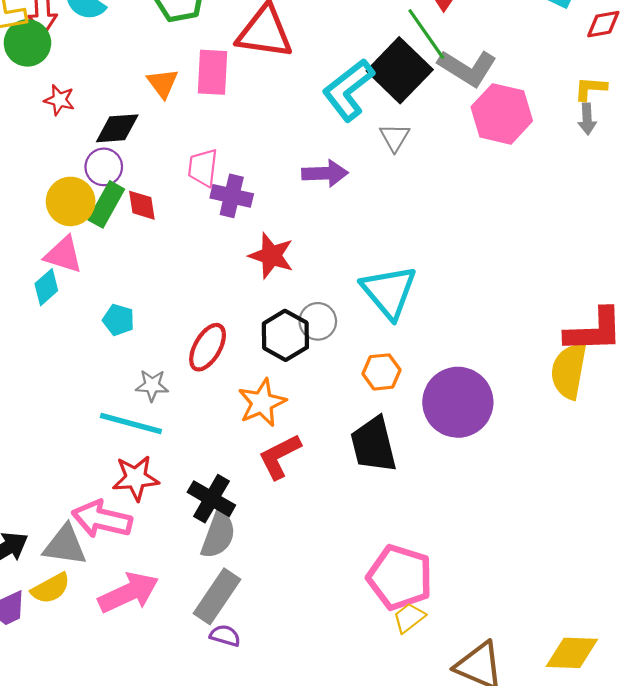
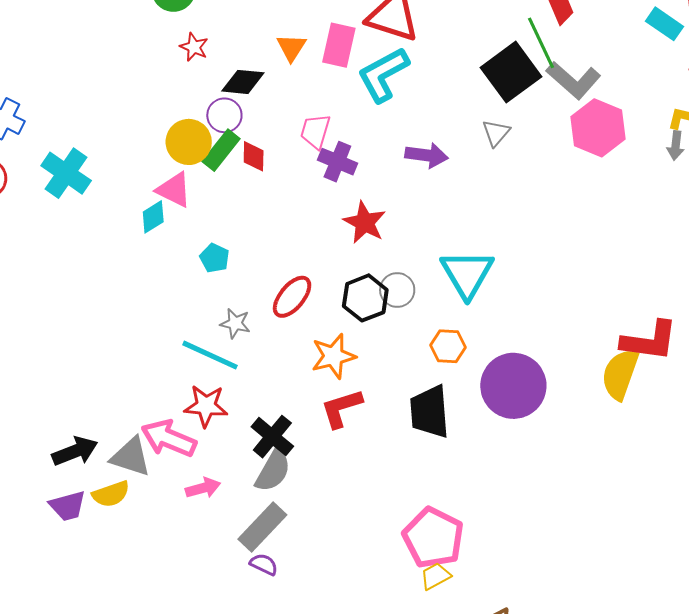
cyan L-shape: (348, 90) -> (383, 75), moved
pink arrow: (128, 593) -> (203, 488), moved, size x0.6

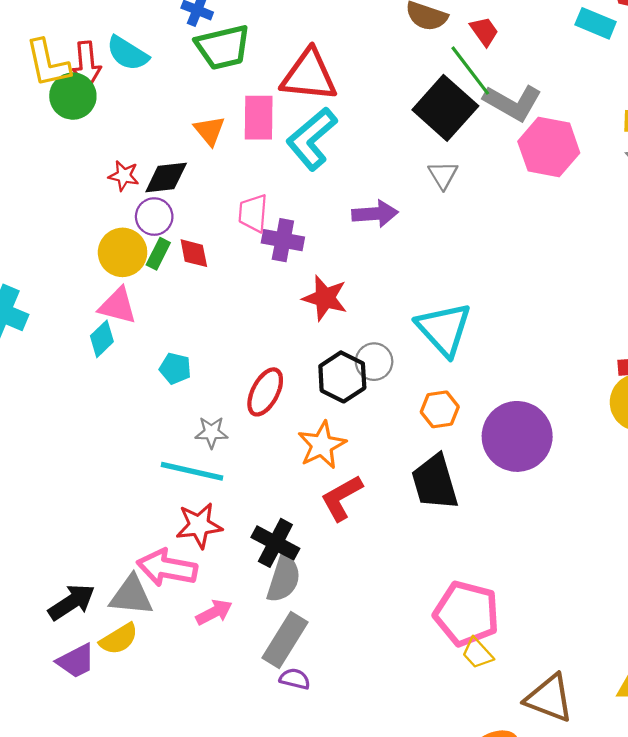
red star: (194, 47) -> (124, 176), moved
green rectangle: (221, 150) -> (158, 254), size x0.7
yellow trapezoid: (435, 576) -> (477, 653), turned -92

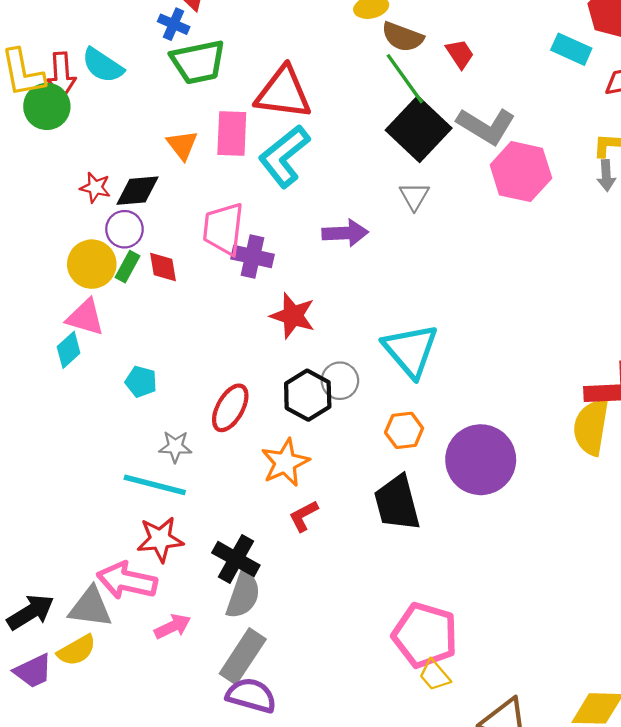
green line: (470, 71) -> (405, 79), moved
pink trapezoid: (253, 213) -> (223, 229), size x1.4
red L-shape: (342, 498) -> (303, 516), size x0.7
purple semicircle: (295, 679) -> (251, 695), size x1.6

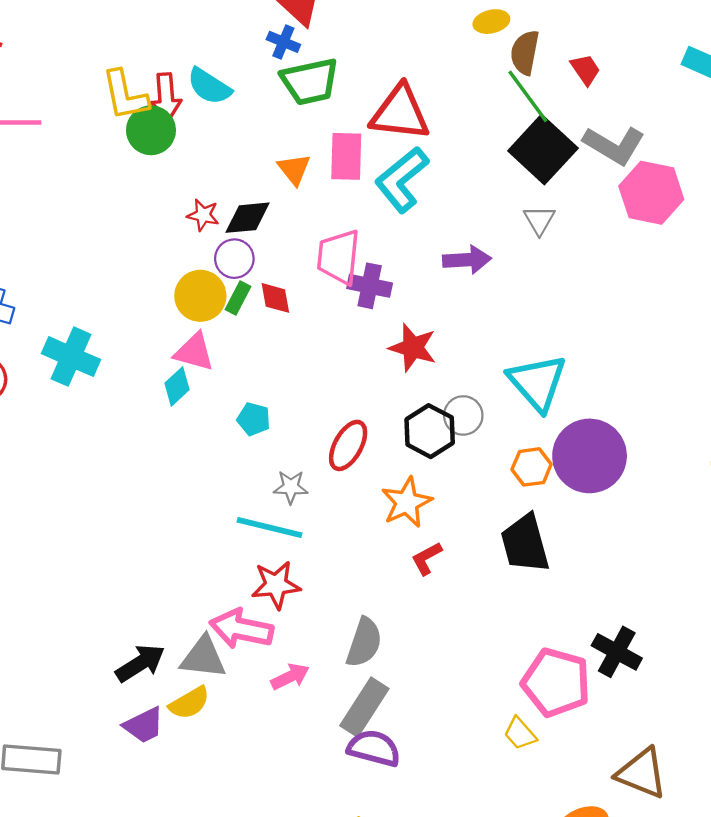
brown semicircle: (403, 37) -> (525, 52), turned 81
purple circle: (481, 460) -> (590, 456), moved
black cross: (236, 559) -> (617, 652), moved
yellow trapezoid: (435, 675) -> (520, 733), moved

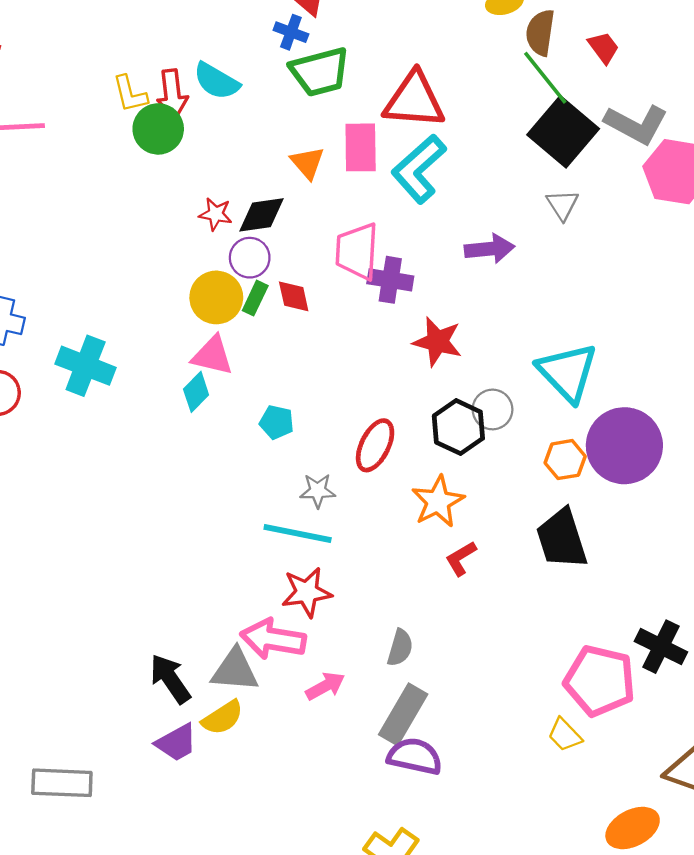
yellow L-shape: (125, 95) -> (130, 94), size x0.7
gray semicircle: (364, 642) -> (400, 648), size x0.7
black arrow: (140, 663) -> (170, 679), turned -90

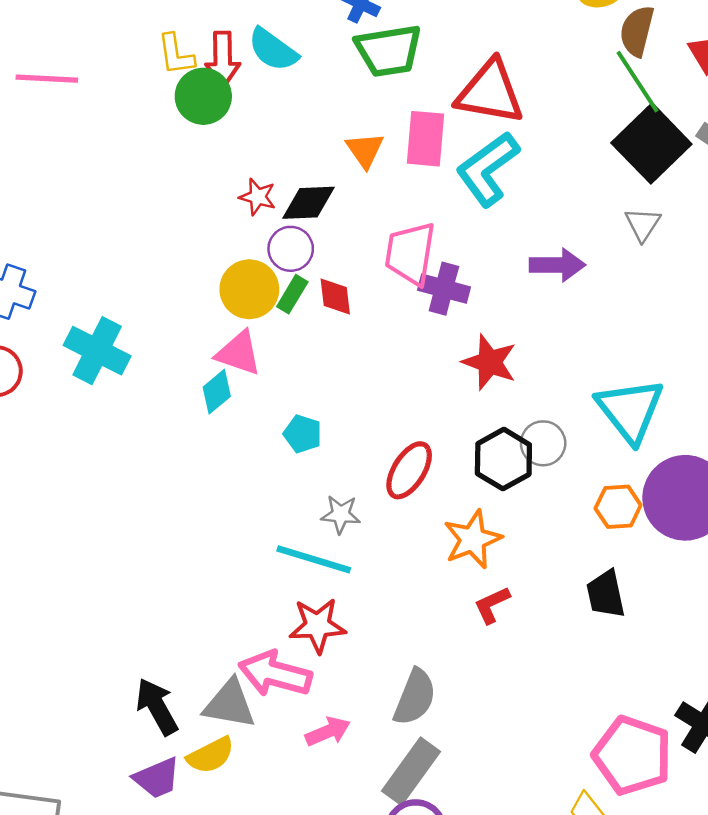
black trapezoid: (562, 539) -> (606, 594), size x0.7
gray semicircle: (400, 648) -> (415, 697), size x1.4

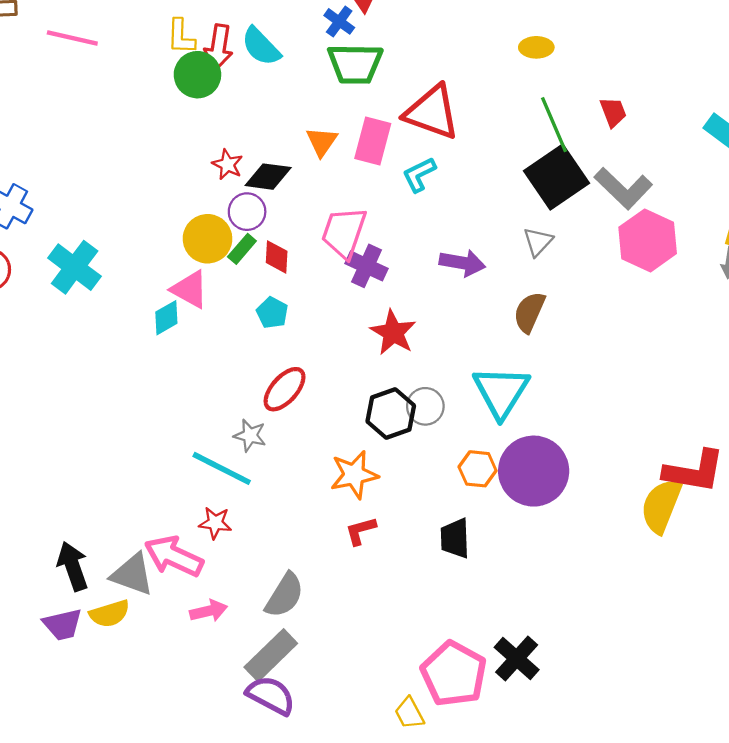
brown semicircle: (637, 31) -> (529, 312), moved
cyan L-shape: (488, 169) -> (419, 174), size x0.6
cyan pentagon: (303, 434) -> (272, 313), moved
red ellipse: (409, 470) -> (285, 389), moved
red star: (317, 625) -> (215, 523), size x0.7

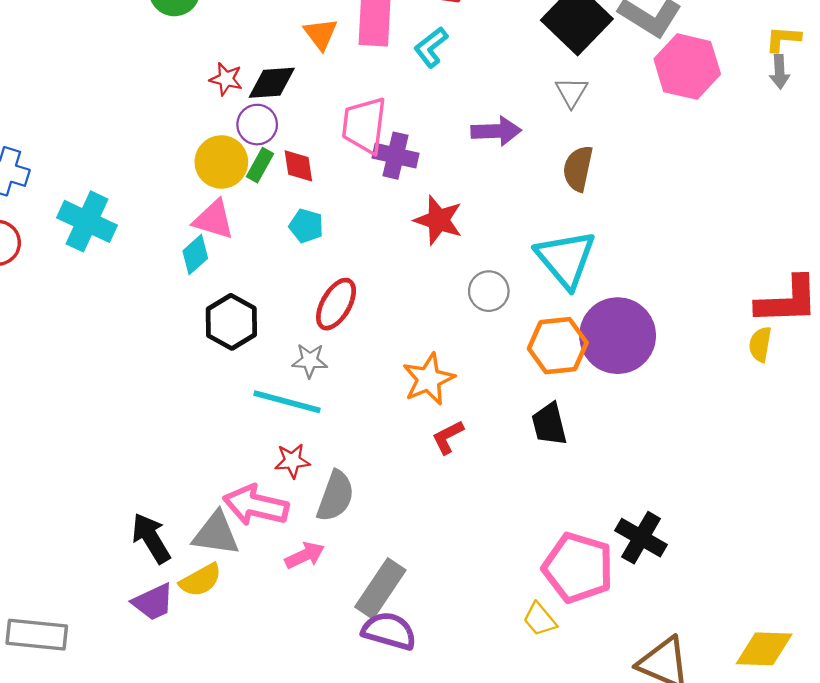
black hexagon: (391, 414) -> (231, 322), moved
orange hexagon: (478, 469) -> (558, 346), size x1.4
yellow semicircle: (661, 506) -> (760, 344), size x0.6
gray semicircle: (284, 595) -> (336, 496), moved

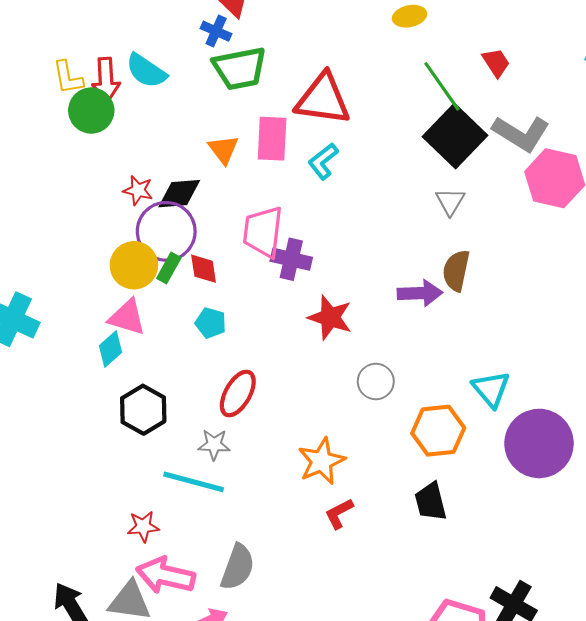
purple circle: (257, 125) -> (166, 231), size x1.6
purple arrow: (496, 131) -> (420, 293), moved
cyan triangle: (566, 259) -> (491, 389), moved, size x0.7
purple circle: (618, 336) -> (539, 443), moved
red star: (292, 461) -> (143, 527), moved

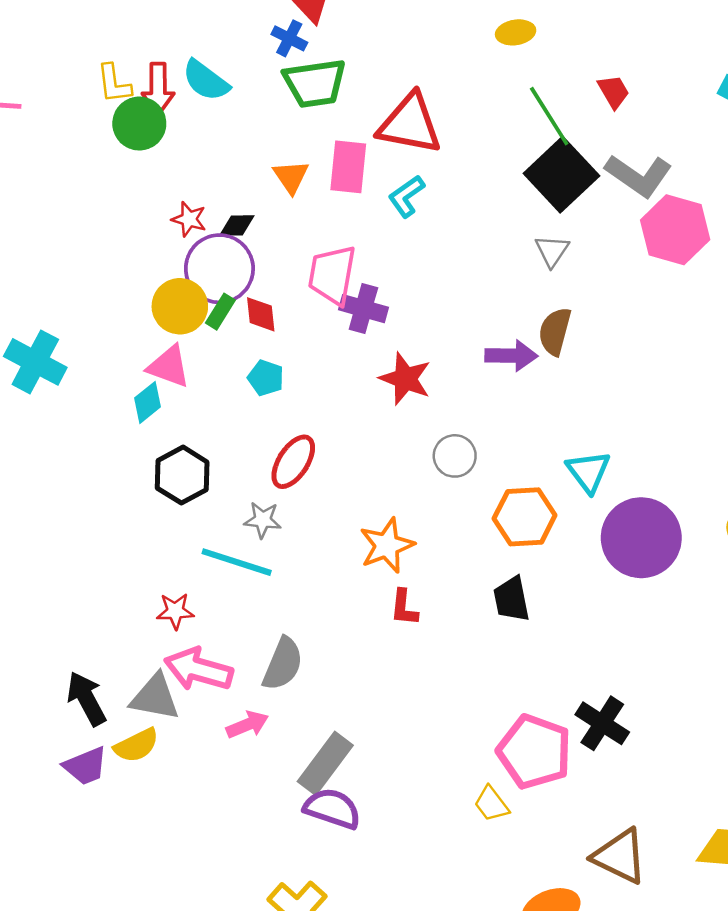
black diamond: (179, 194) -> (237, 225), size x0.7
red L-shape: (339, 514) -> (404, 608), turned -60

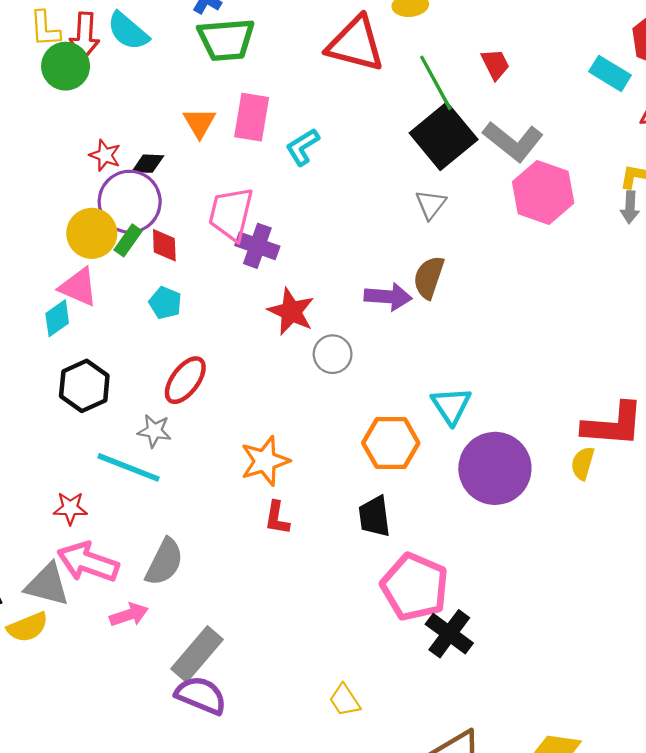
red triangle: (410, 124) -> (356, 44), moved
gray circle: (455, 456) -> (333, 354), moved
pink pentagon: (534, 752) -> (415, 587), moved

